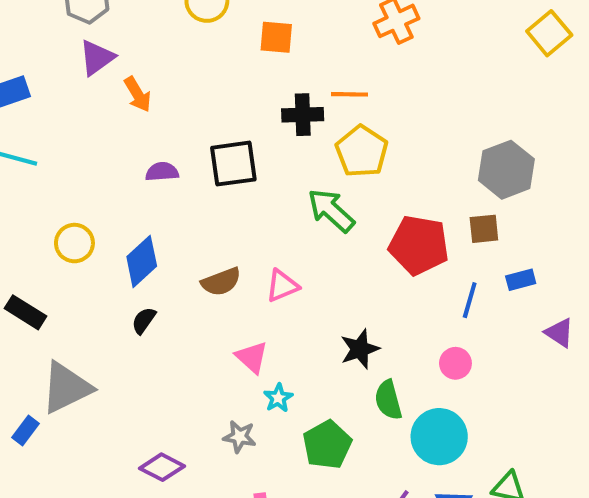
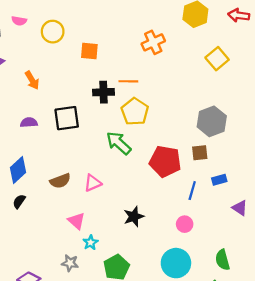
yellow square: (549, 33) -> (217, 59), moved
orange arrow: (138, 94) -> (32, 80), moved
green semicircle: (388, 400) -> (222, 260), moved

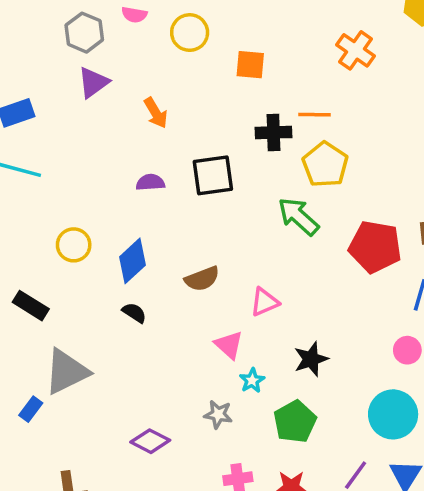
orange cross: (153, 42) -> (356, 50), turned -30
pink triangle: (93, 183) -> (265, 302), moved
black semicircle: (19, 201) -> (134, 313), turned 88
black star: (134, 217) -> (311, 359), moved

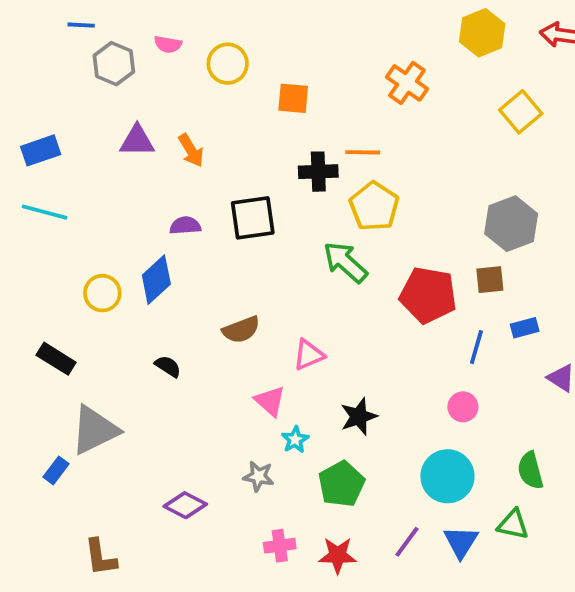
purple triangle: (93, 83) -> (137, 141), moved, turned 36
blue diamond: (133, 261) -> (156, 280), moved

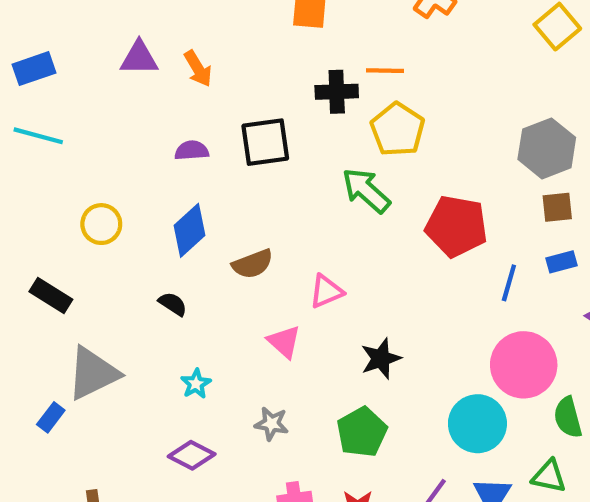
blue diamond: (156, 280) -> (190, 230), moved
brown square: (490, 280) -> (557, 207), moved
pink circle: (463, 407) -> (524, 365), moved, size x2.0
cyan star: (295, 440) -> (196, 384), moved

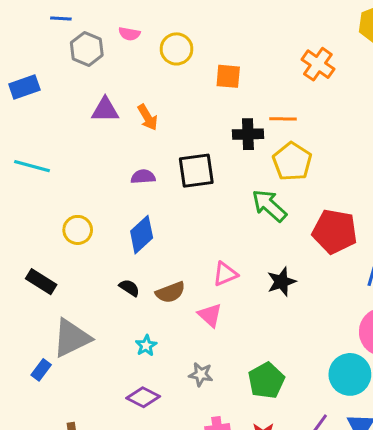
blue rectangle: (34, 69) -> (24, 87), moved
brown semicircle: (253, 264) -> (170, 292), moved
pink triangle: (326, 291) -> (225, 274), moved
black star: (381, 359) -> (281, 282), moved

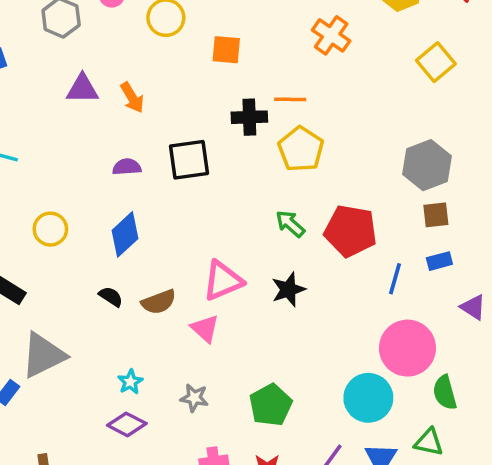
green arrow: (269, 206) -> (290, 224), moved, size x0.7
pink triangle: (225, 274) -> (223, 281), size x1.4
cyan star: (146, 346) -> (130, 382), moved

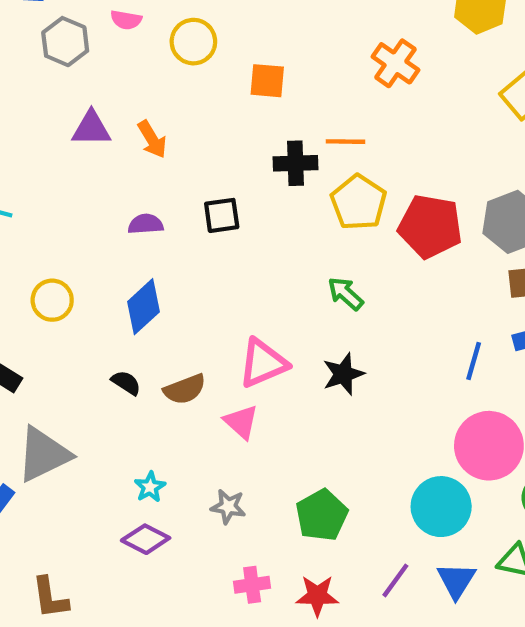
black square: (189, 160) -> (222, 215), size x0.7
red pentagon: (351, 231) -> (430, 226), moved

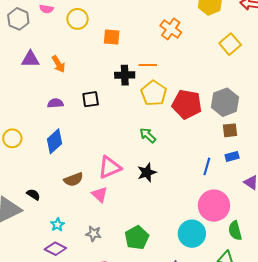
black semicircle: (126, 383) -> (33, 195), moved

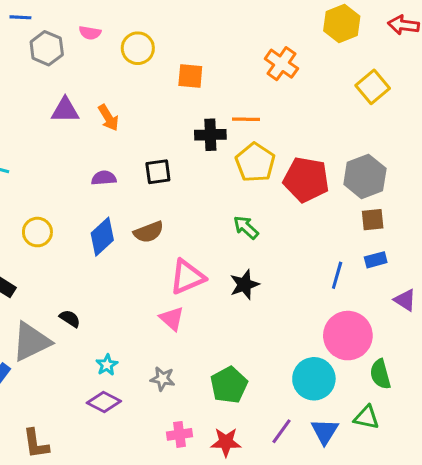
brown semicircle: (73, 179) -> (149, 232), moved

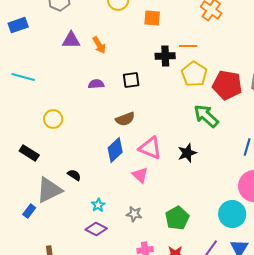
green arrow: (246, 227) -> (206, 116), moved, size x1.5
blue diamond: (102, 237) -> (115, 150), moved
pink triangle: (187, 277) -> (150, 148), turned 45

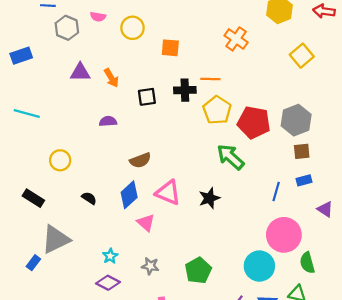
black square: (131, 80) -> (147, 97), moved
black semicircle: (74, 175) -> (89, 198), moved
pink triangle: (140, 175) -> (146, 223), moved

